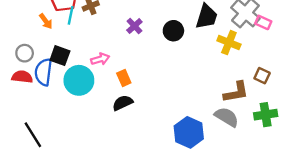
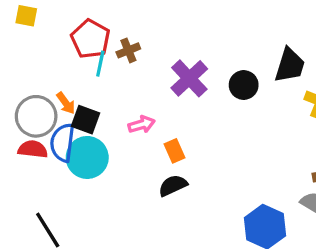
orange arrow: (46, 21) -> (66, 103), moved
purple cross: (134, 26) -> (189, 78), size x1.6
gray circle: (25, 53) -> (36, 116), size x1.6
cyan circle: (79, 80) -> (87, 157), moved

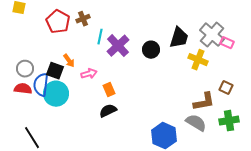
brown cross: (128, 50) -> (83, 19), moved
cyan line: (100, 64) -> (100, 37), moved
orange arrow: (66, 103) -> (69, 61), moved
gray circle: (36, 116) -> (25, 69), size x0.7

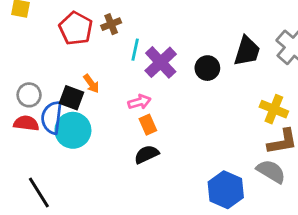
yellow cross: (198, 60) -> (274, 109), moved
pink arrow: (89, 74) -> (139, 102), moved

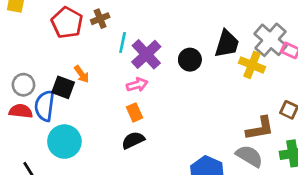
pink arrow: (139, 102) -> (137, 85), moved
yellow cross: (274, 109) -> (252, 65), moved
cyan circle: (73, 130) -> (64, 142), moved

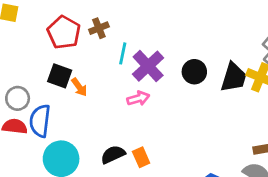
black trapezoid: (227, 44) -> (234, 77), moved
black square: (63, 87) -> (60, 76), moved
orange rectangle: (134, 112) -> (141, 157), moved
black semicircle: (133, 140) -> (113, 154), moved

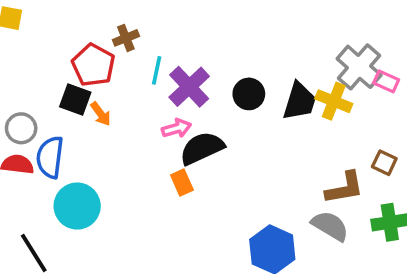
red pentagon: (64, 32) -> (93, 65), moved
black semicircle: (113, 154) -> (202, 148), moved, size x1.4
orange rectangle: (141, 157) -> (182, 183), moved

